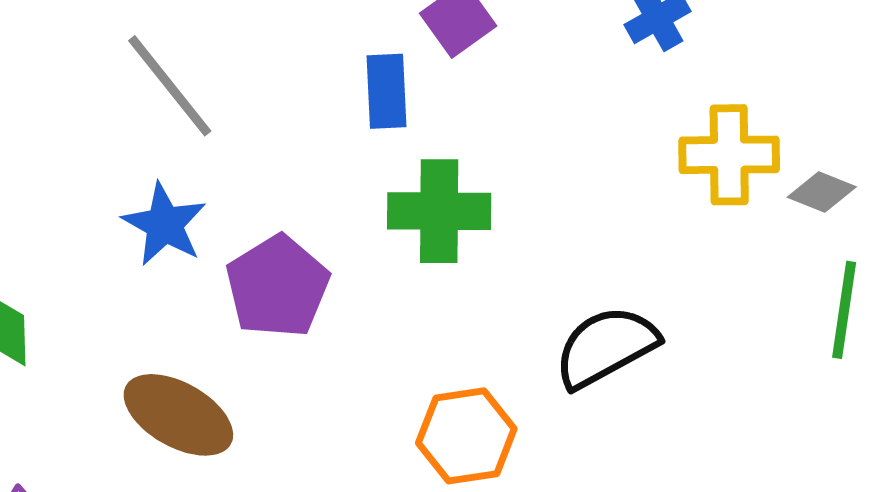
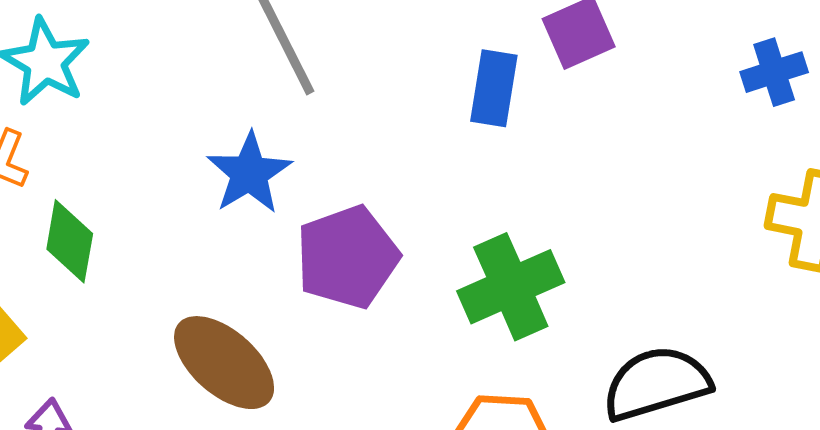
green cross: (439, 211) -> (511, 287), moved, turned -36

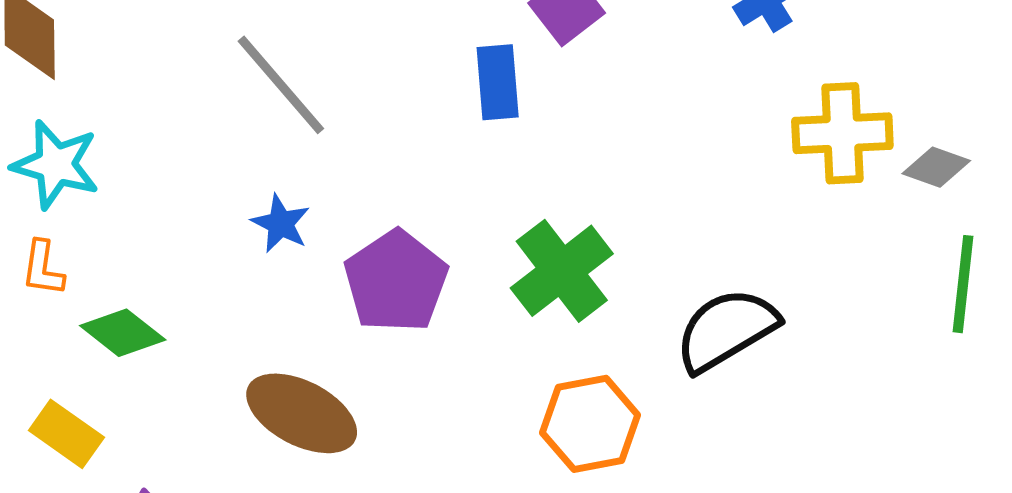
blue star: (249, 173) -> (281, 224), size x0.7
green diamond: (70, 241) -> (123, 333), turned -48

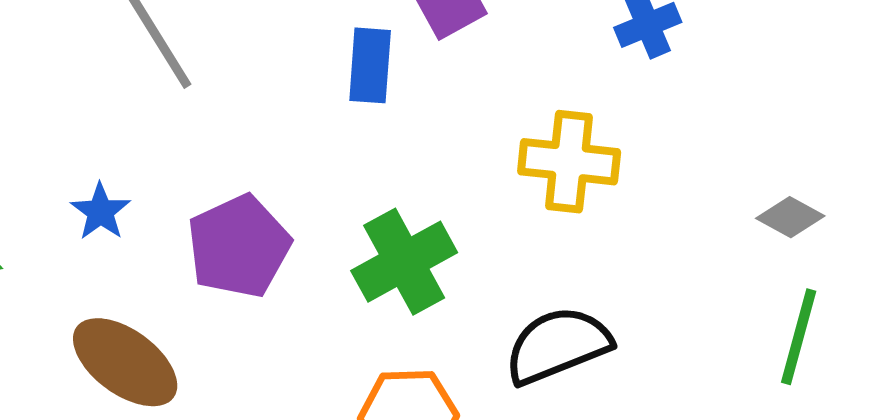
yellow cross: (842, 133) -> (569, 162), moved
blue star: (281, 224) -> (100, 212), moved

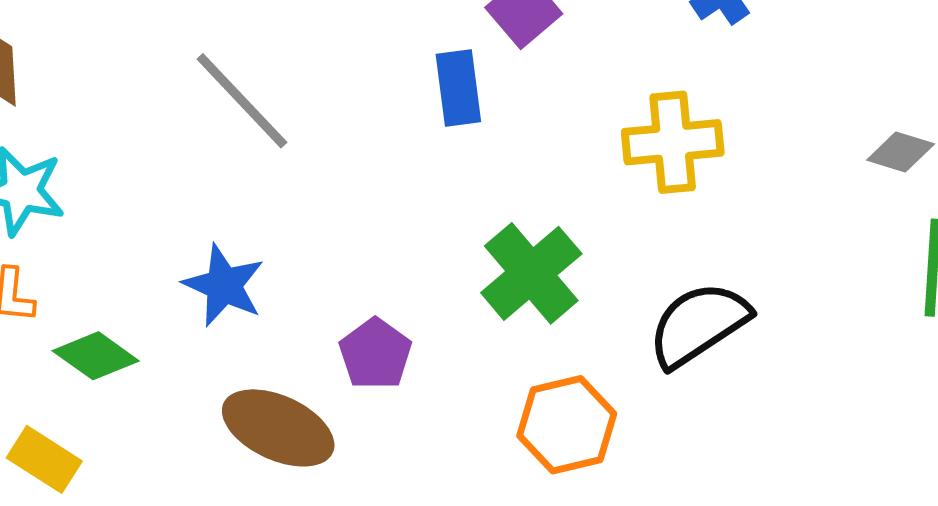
blue star: (100, 212) -> (224, 285), size x1.4
purple pentagon: (239, 246) -> (375, 354), moved, size x0.7

